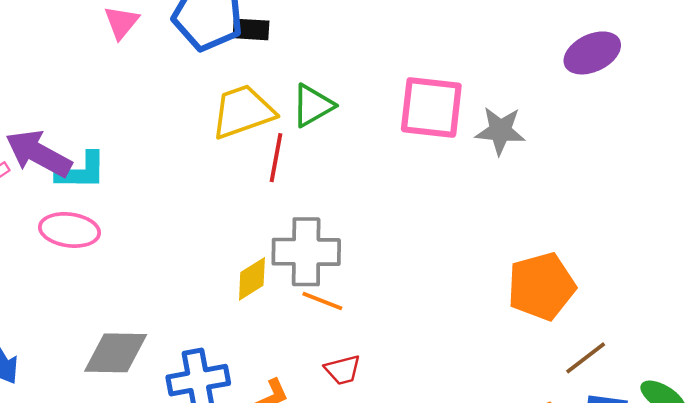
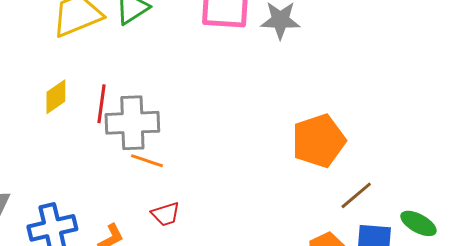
red line: (276, 158) -> (102, 104), moved
yellow diamond: (252, 279) -> (56, 97), moved

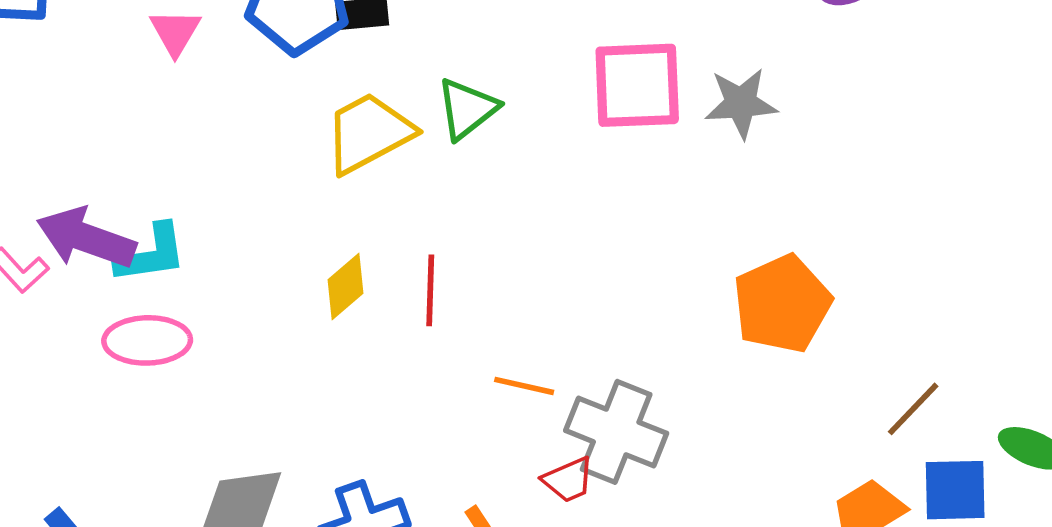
gray cross: (132, 123) -> (616, 432), moved, turned 30
orange pentagon: (319, 141) -> (782, 304), moved

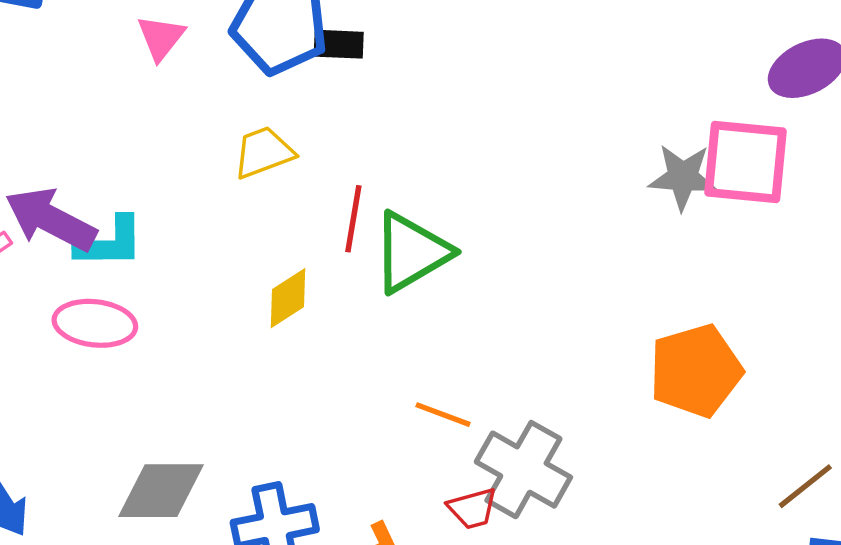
pink square: (637, 85) -> (745, 162), moved
green triangle: (467, 109) -> (411, 252), moved, size x1.4
yellow trapezoid: (369, 133) -> (264, 152), moved, size x0.7
red line: (430, 290) -> (353, 219), moved

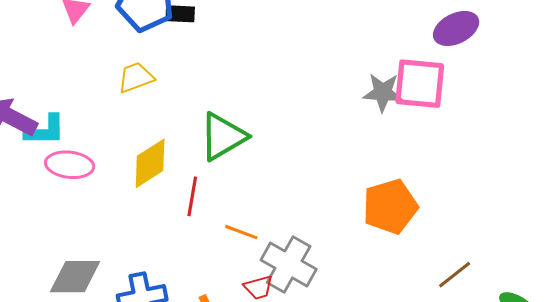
red line: (353, 219) -> (192, 196), moved
yellow diamond: (288, 298) -> (150, 163), size x1.4
pink ellipse: (95, 323) -> (70, 165), moved

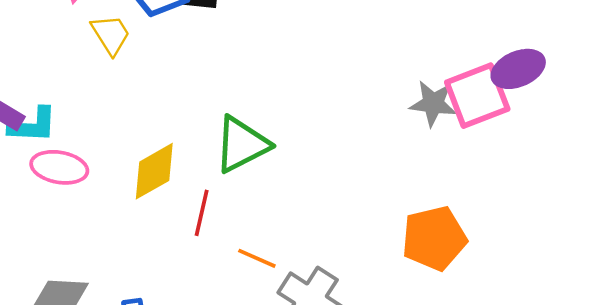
purple ellipse: (456, 28) -> (518, 69), moved
yellow trapezoid: (136, 77) -> (111, 35), moved, turned 75
pink square: (420, 84) -> (477, 96), turned -30

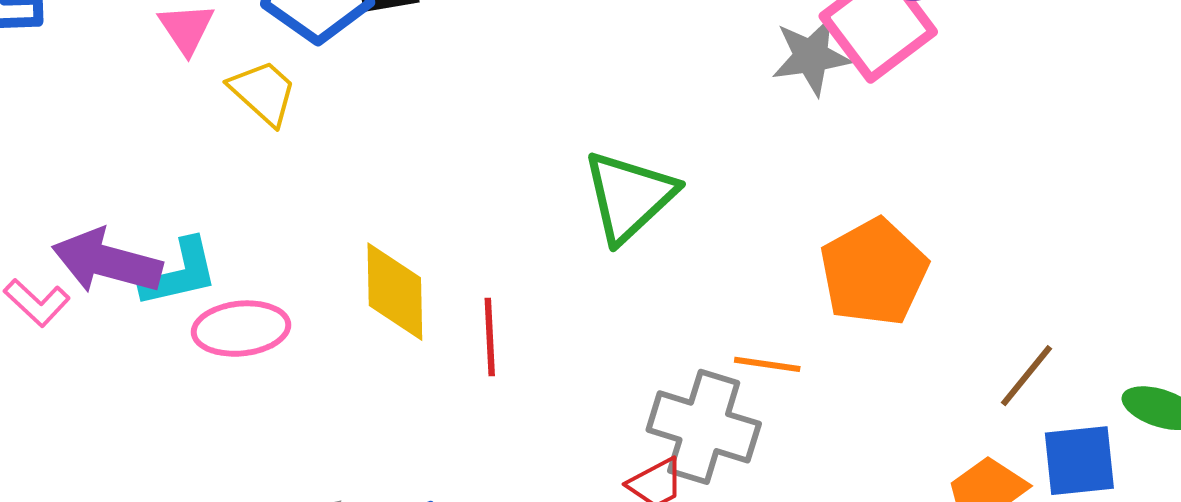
green triangle: (242, 144) -> (629, 196), moved
yellow diamond: (154, 171) -> (395, 292), turned -46
orange line: (257, 258) -> (767, 364), moved

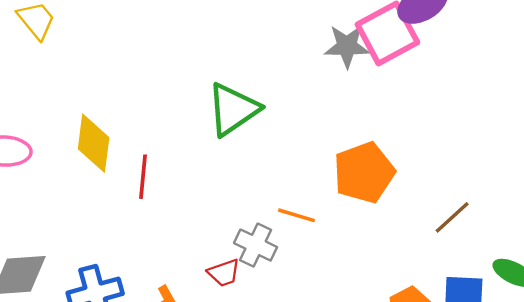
brown line: (1026, 376) -> (452, 217), moved
gray cross: (704, 427) -> (256, 245), size x0.7

